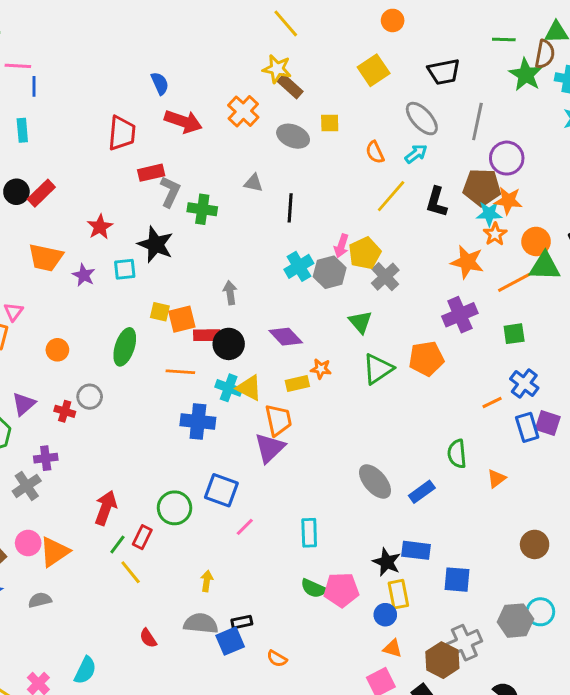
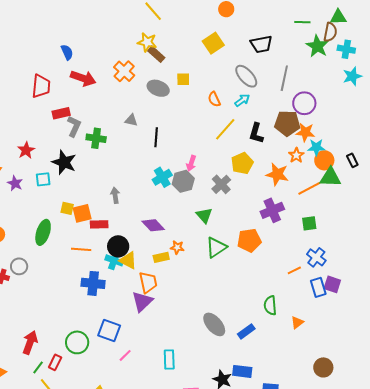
cyan star: (489, 214) -> (316, 147), moved
yellow pentagon: (365, 253) -> (242, 163), moved
black circle: (229, 344) -> (118, 246), moved

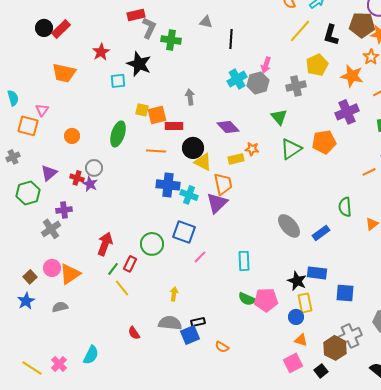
purple star: (15, 183) -> (90, 184), moved
gray cross: (221, 184) -> (296, 86), turned 30
cyan cross: (114, 260) -> (189, 195), moved

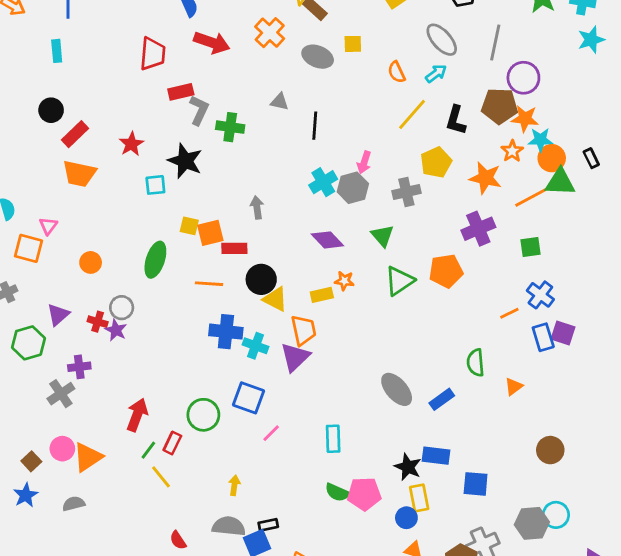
red rectangle: (61, 29) -> (75, 134), moved
purple diamond: (228, 127) -> (327, 240), moved

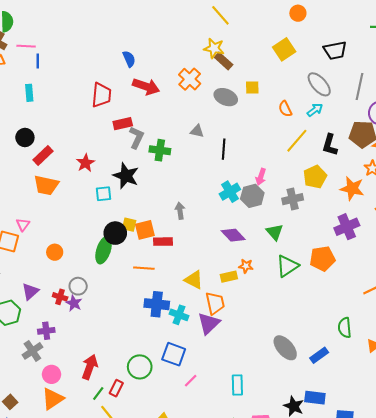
black circle: (261, 279) -> (115, 233), moved
pink circle: (62, 449) -> (52, 374), moved

